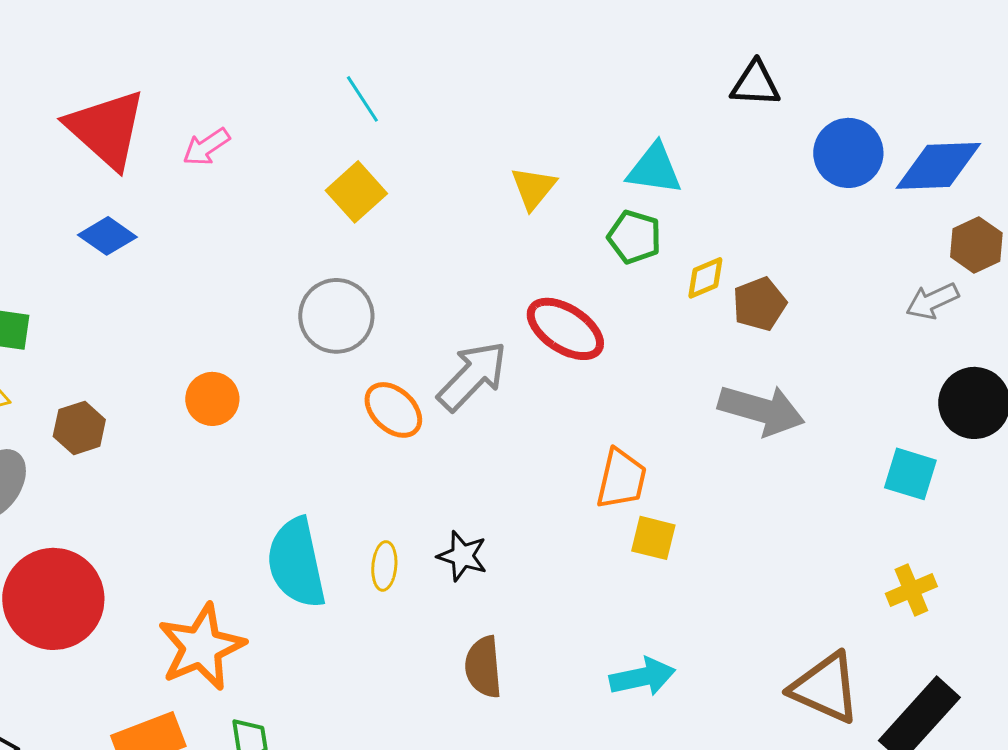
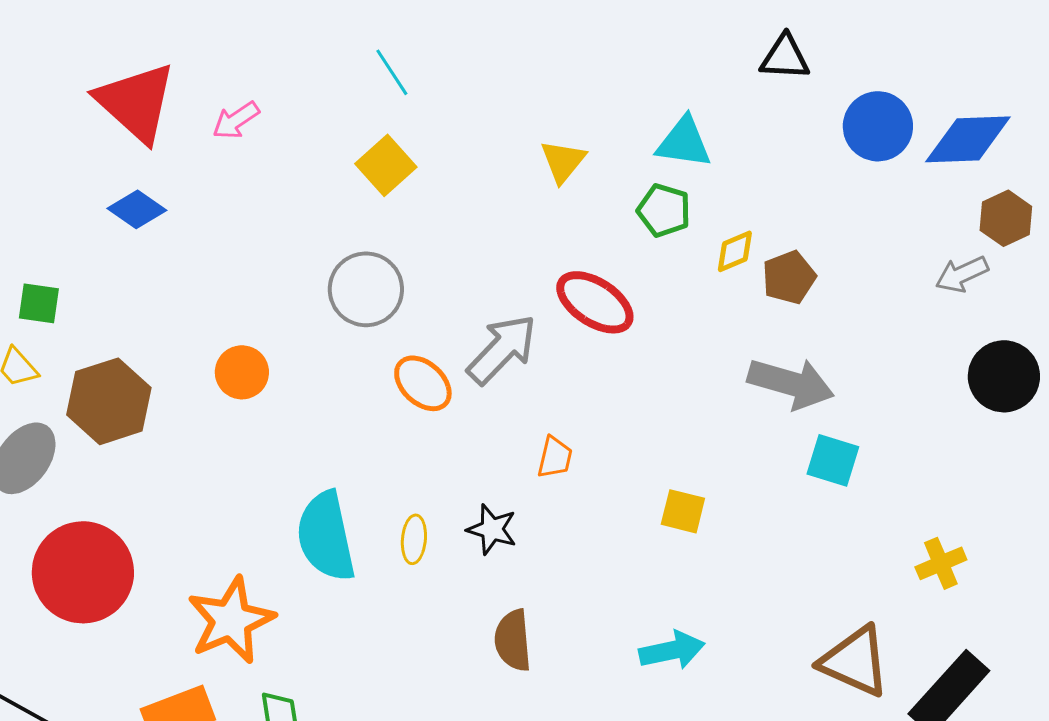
brown hexagon: (79, 428) -> (109, 401), size x1.6
cyan square: (910, 474) -> (833, 460), moved
orange trapezoid: (621, 479) -> (555, 457), moved, size x0.7

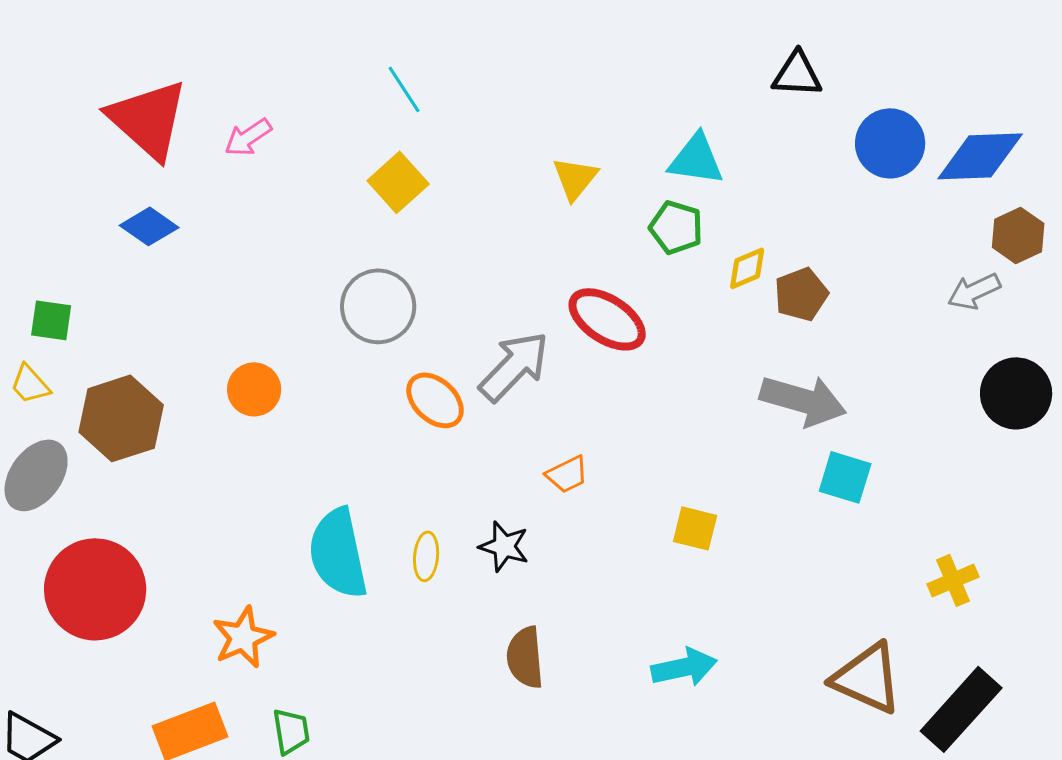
orange trapezoid: (555, 457) -> (567, 474), turned 51
orange star: (231, 620) -> (243, 637), size x0.7

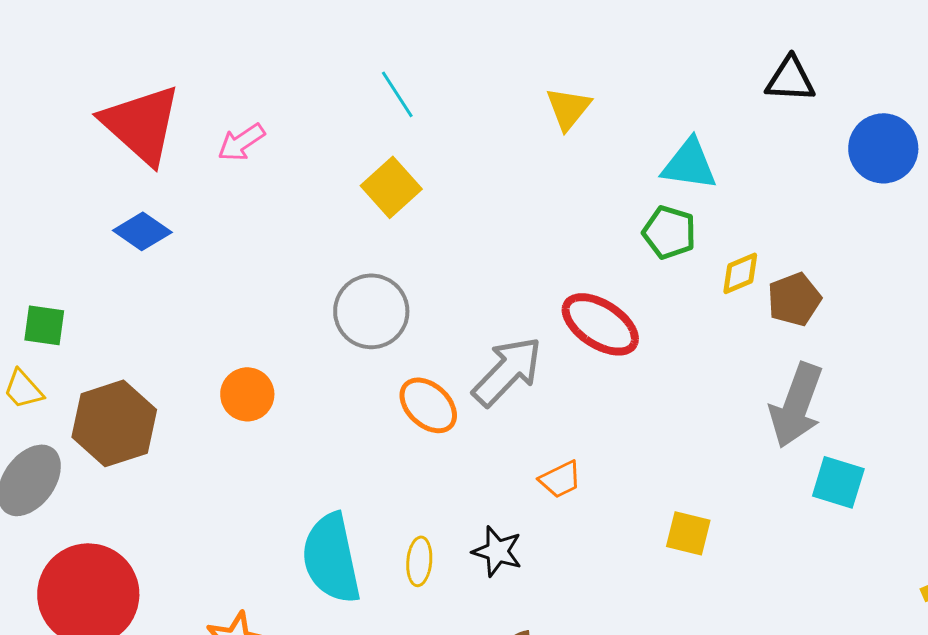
yellow triangle: (575, 178) -> (568, 108), moved
gray arrow: (803, 400) -> (796, 405), turned 94

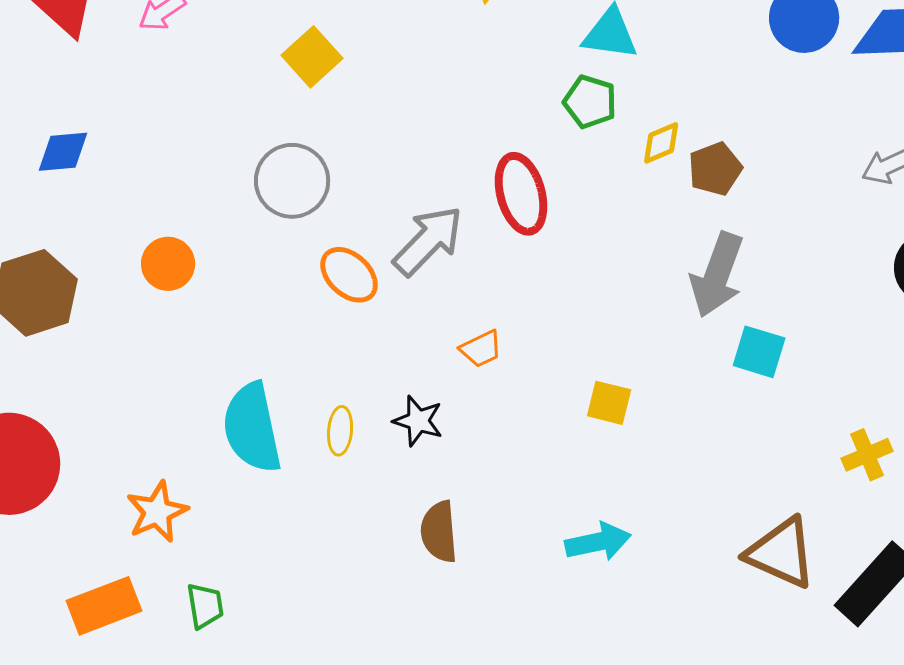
blue diamond: (142, 231) -> (63, 152), moved, turned -40
red ellipse: (600, 324) -> (521, 194), turned 42

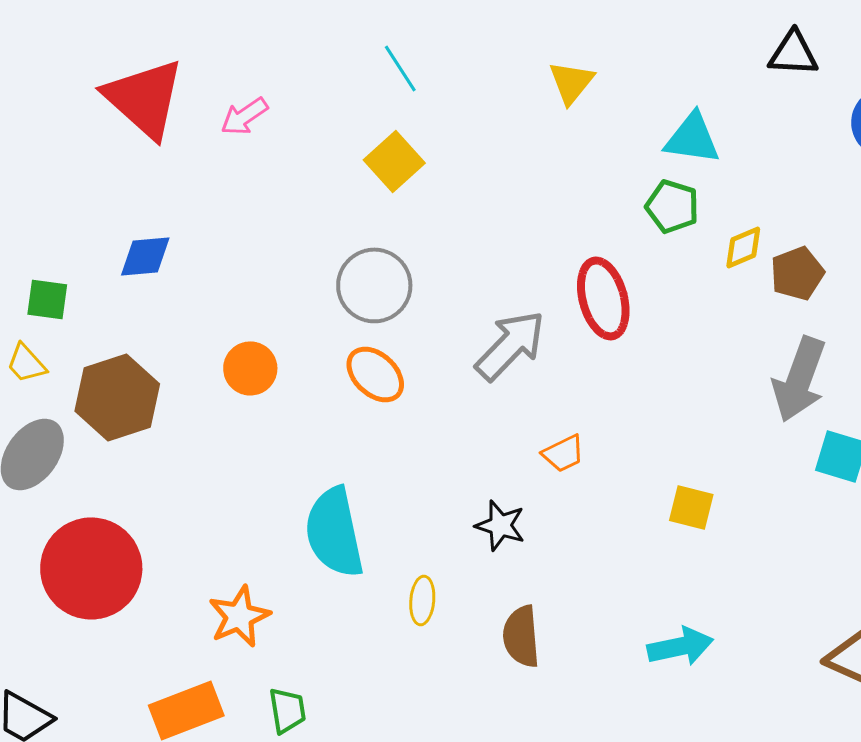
orange ellipse: (349, 275) -> (375, 374), moved
yellow ellipse: (340, 431) -> (422, 600), moved

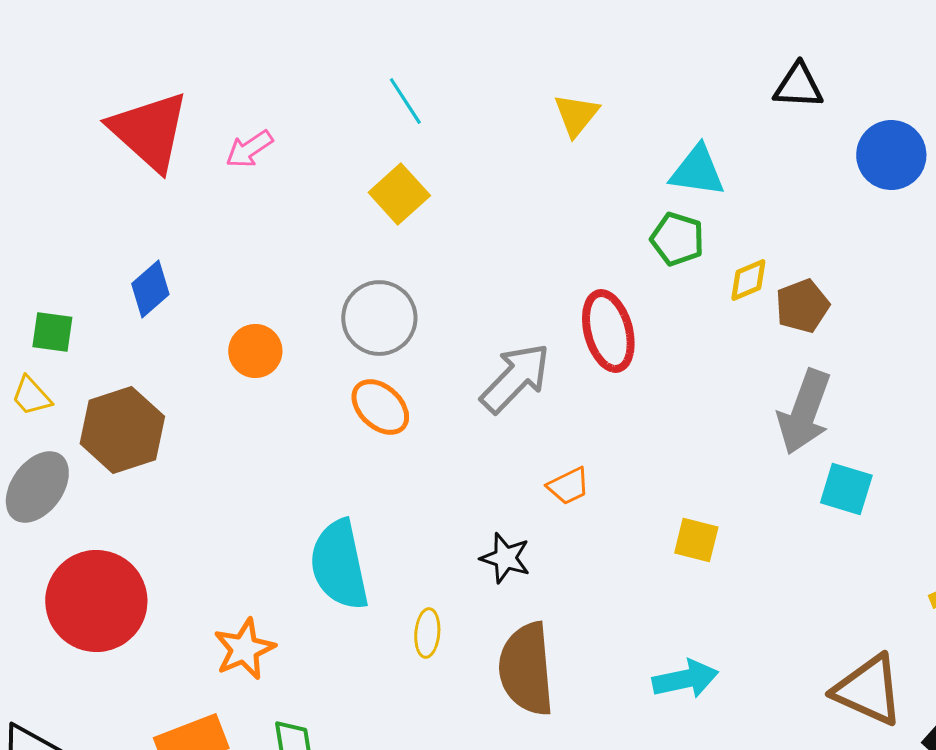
blue diamond: (145, 256) -> (150, 289), turned -36
orange circle: (250, 368) -> (255, 351), moved
brown semicircle: (521, 636) -> (526, 669), size x1.5

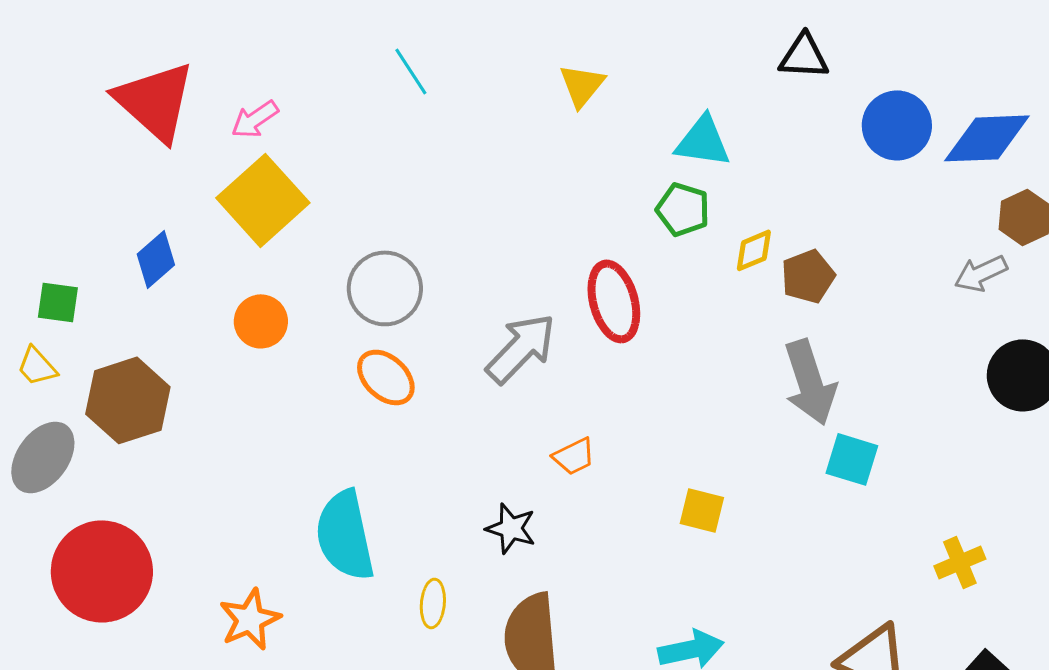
yellow square: (399, 194) -> (263, 200), moved, size x1.5
gray arrow: (804, 412) -> (810, 382), turned -38

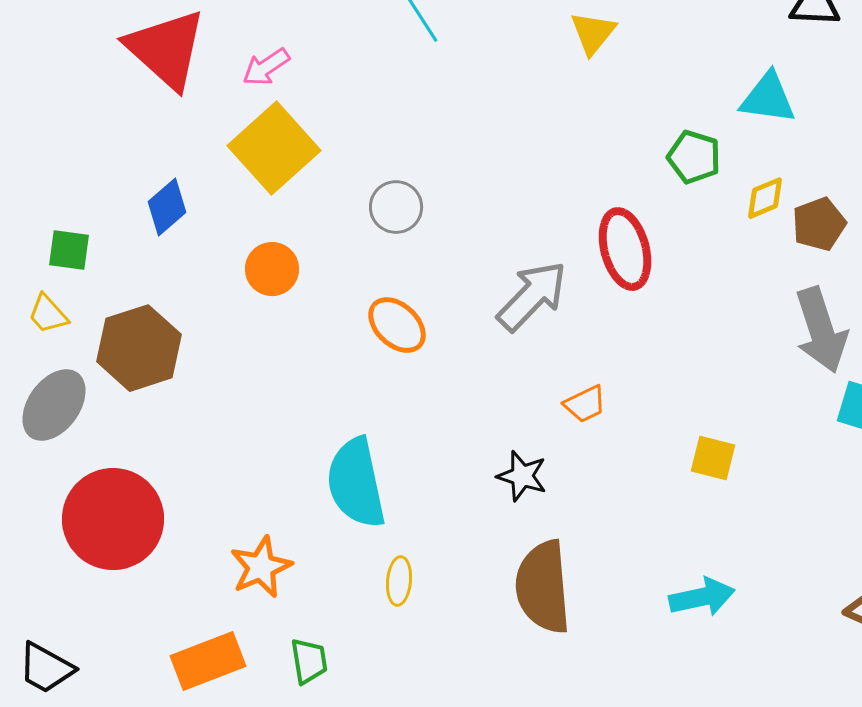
cyan triangle: (703, 141) -> (768, 98), moved
gray circle: (385, 288) -> (396, 207), moved, size x0.7
yellow ellipse: (433, 603) -> (399, 581), moved

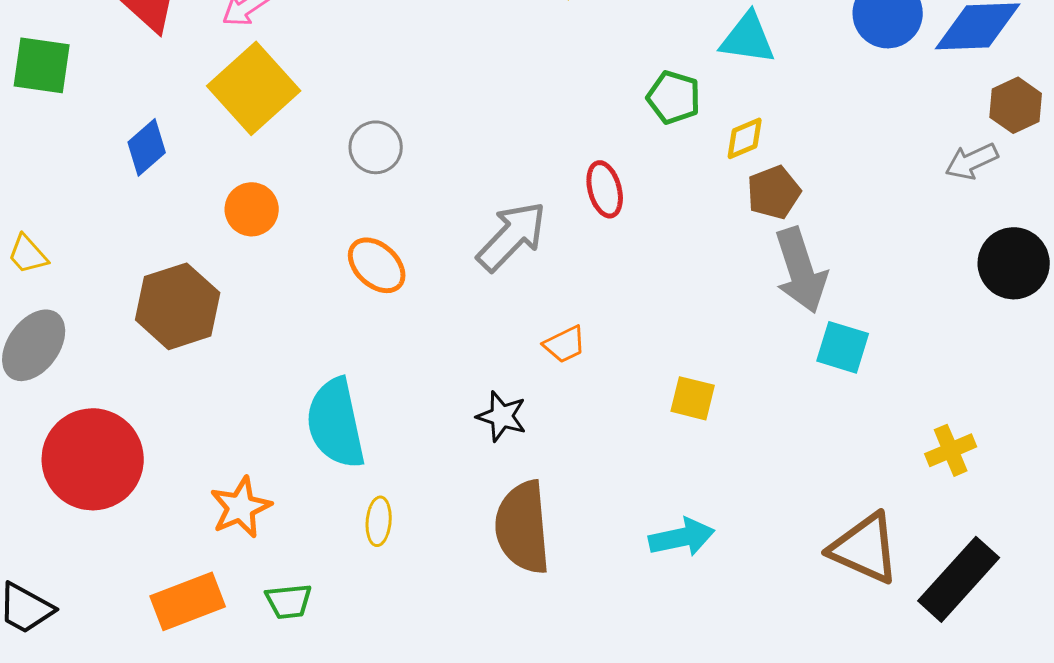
brown pentagon: (819, 224) -> (774, 192), moved
red ellipse: (625, 249) -> (605, 189), size x0.7
green square: (69, 250) -> (42, 65), moved, size x1.4
brown hexagon: (139, 348) -> (178, 306), moved
green trapezoid: (309, 661) -> (289, 601), turned 93

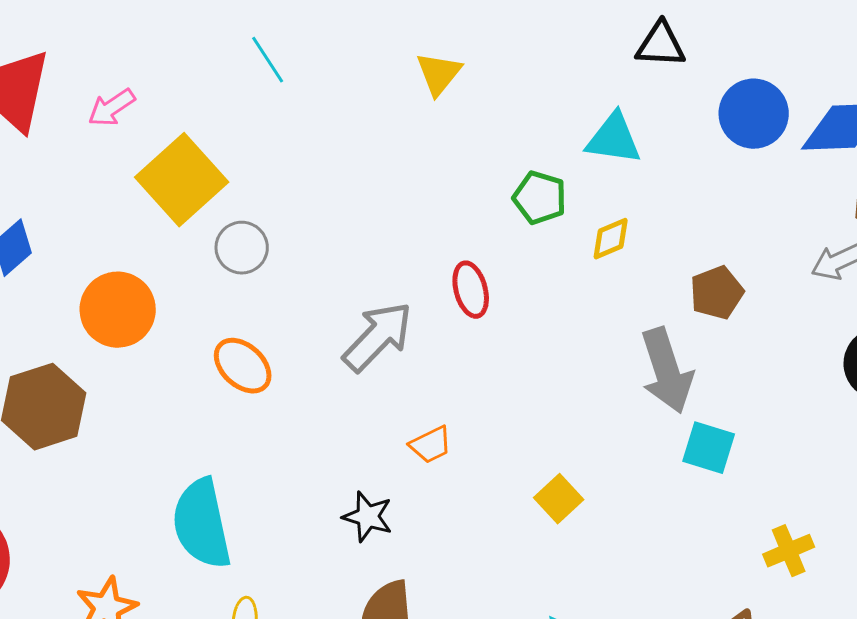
yellow square: (254, 88) -> (182, 180), moved
brown pentagon: (774, 192) -> (717, 293), moved
orange circle: (252, 209) -> (118, 310), size x1.4
yellow square: (693, 398) -> (559, 499), turned 33
yellow cross: (951, 450) -> (789, 551), moved

